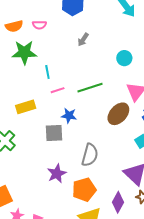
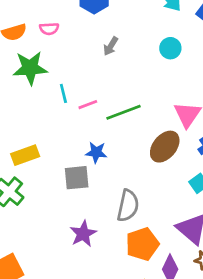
cyan circle: (124, 58) -> (170, 48), moved
pink line: (58, 90) -> (88, 105), moved
yellow rectangle: (26, 107) -> (25, 155), moved
orange pentagon: (84, 190) -> (142, 244), moved

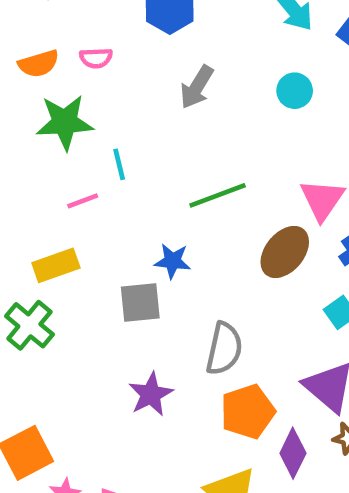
gray arrow: (111, 46) -> (197, 87), size x1.4
pink line: (88, 105) -> (83, 201), moved

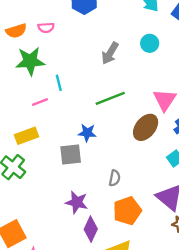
gray arrow: (197, 87) -> (110, 53), moved
gray semicircle: (224, 349) -> (115, 178), size x0.6
purple star: (151, 394) -> (77, 202), turned -30
purple diamond: (293, 453) -> (91, 229), moved

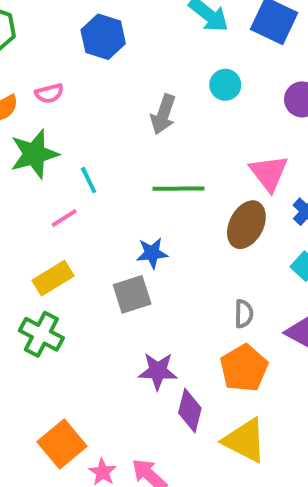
green line: (110, 98) -> (179, 189), turned 32
gray semicircle: (115, 178) -> (244, 314), moved

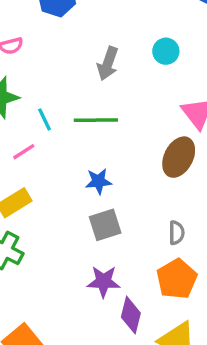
cyan circle: (225, 85) -> (166, 51), moved
green line: (179, 189) -> (96, 120), moved
gray square: (132, 294) -> (105, 225), moved

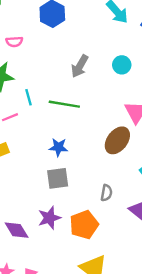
orange pentagon: (177, 279) -> (84, 225), moved
purple star: (104, 282) -> (49, 218), turned -30
purple diamond: (131, 315) -> (17, 230), moved, turned -55

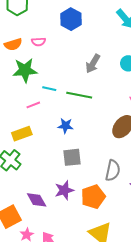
cyan line: (28, 97) -> (49, 89), turned -64
blue star: (58, 147) -> (66, 126), moved
gray semicircle: (106, 193) -> (113, 170), size x1.5

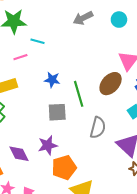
gray arrow: (93, 64) -> (83, 18), turned 30
green line: (79, 95) -> (79, 94), moved, turned 60
orange pentagon: (93, 197) -> (64, 168), moved

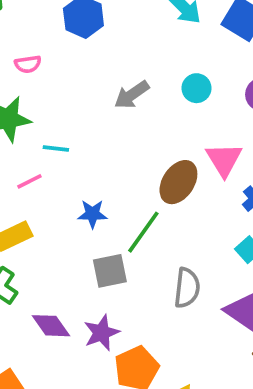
brown ellipse: (111, 84) -> (178, 182), moved
green line: (79, 94) -> (143, 232), turned 60
purple diamond: (19, 154) -> (51, 326), moved

